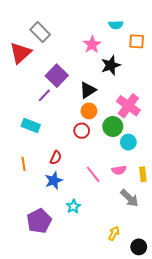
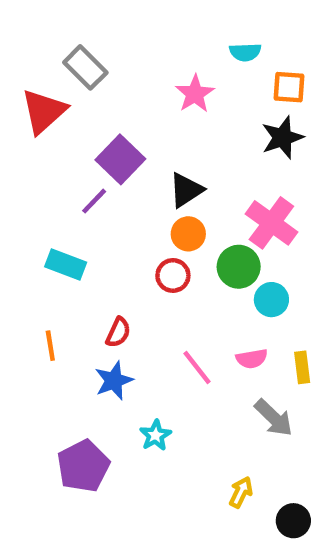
black star: (111, 65) -> (282, 138), moved

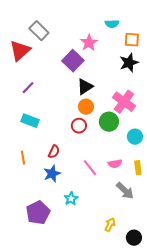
purple square: (120, 159) -> (73, 61), moved
purple line: (94, 201) -> (28, 88), moved
cyan circle: (271, 300) -> (135, 137), moved

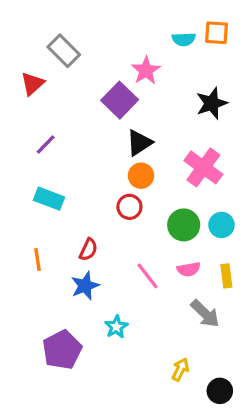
orange square: (132, 40) -> (217, 33), moved
red triangle: (20, 51) -> (33, 84), size x0.7
green circle: (109, 122) -> (184, 225), moved

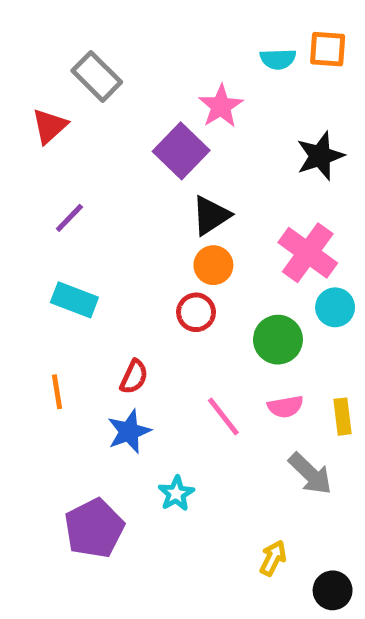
cyan circle: (221, 225) -> (335, 307), moved

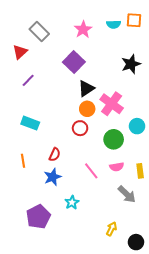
pink star: (221, 106) -> (83, 29), moved
purple line: (69, 218) -> (28, 80), moved
pink cross: (308, 253) -> (112, 104), moved

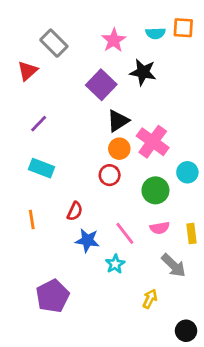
black star: (131, 64) -> (143, 72), moved, turned 30
purple line: (28, 80) -> (39, 124), moved
blue star: (53, 177) -> (87, 240), moved, turned 30
cyan star: (72, 202) -> (115, 264), moved
yellow arrow: (112, 229) -> (150, 299), moved

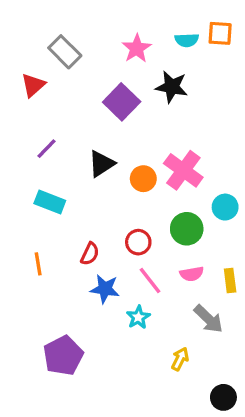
black triangle: (118, 121) -> (102, 164), moved
red circle: (110, 175) -> (138, 242), moved

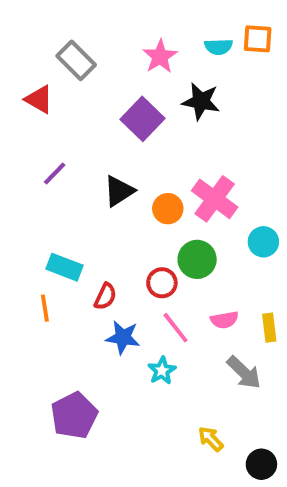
red triangle: (33, 85) -> (39, 99), turned -48
cyan rectangle: (50, 202) -> (64, 267), moved
green circle: (187, 229) -> (197, 259), moved
yellow arrow: (180, 359) -> (211, 439), moved, turned -70

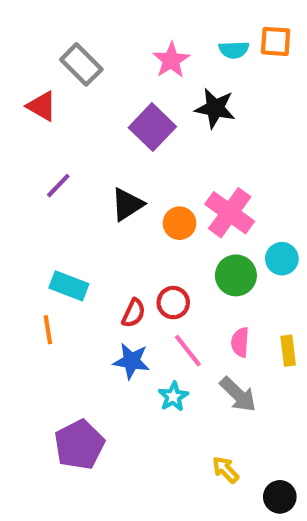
green circle: (197, 259) -> (236, 275), moved
red semicircle: (105, 296) -> (134, 313), moved
pink semicircle: (224, 320) -> (240, 342), turned 104
gray arrow: (244, 373) -> (238, 394), moved

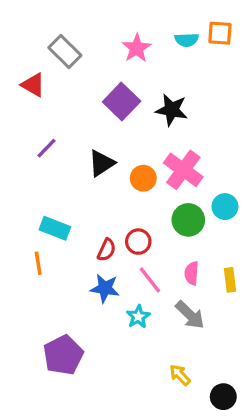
black star: (215, 108) -> (172, 110), moved

